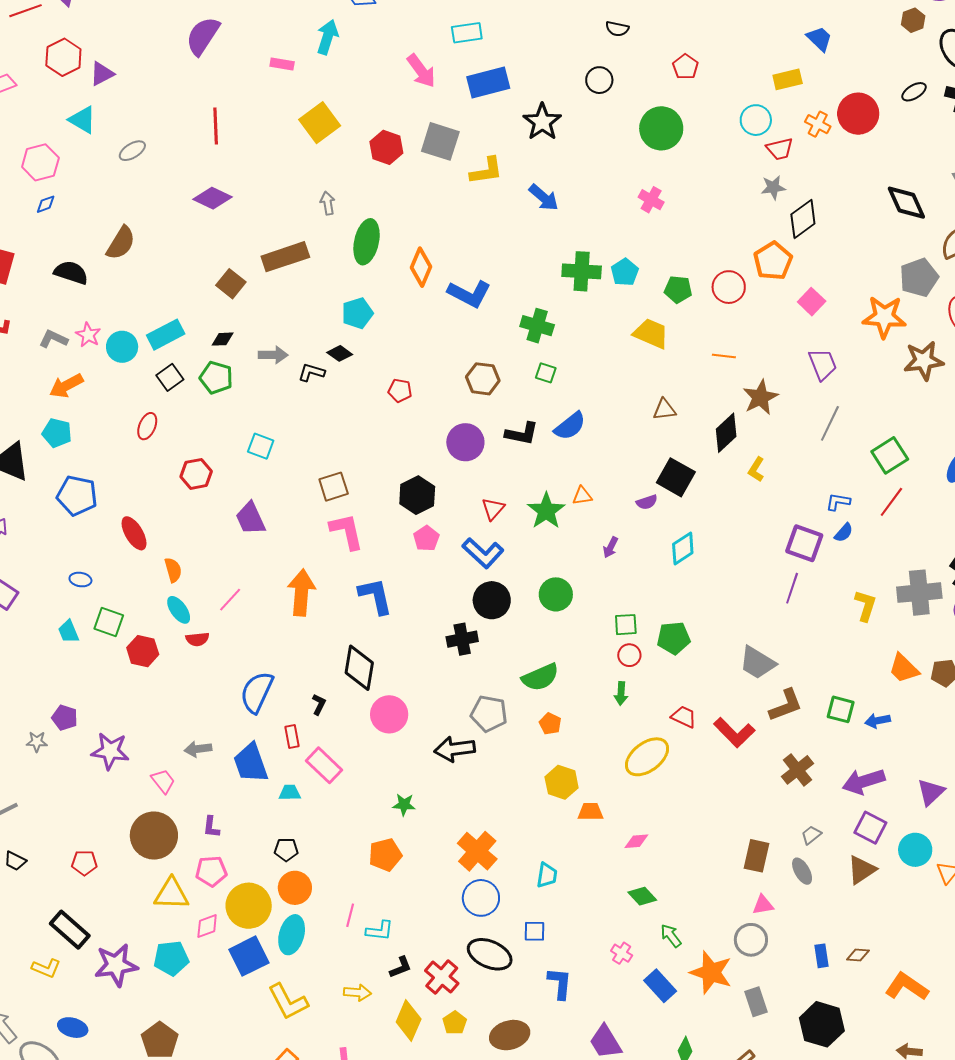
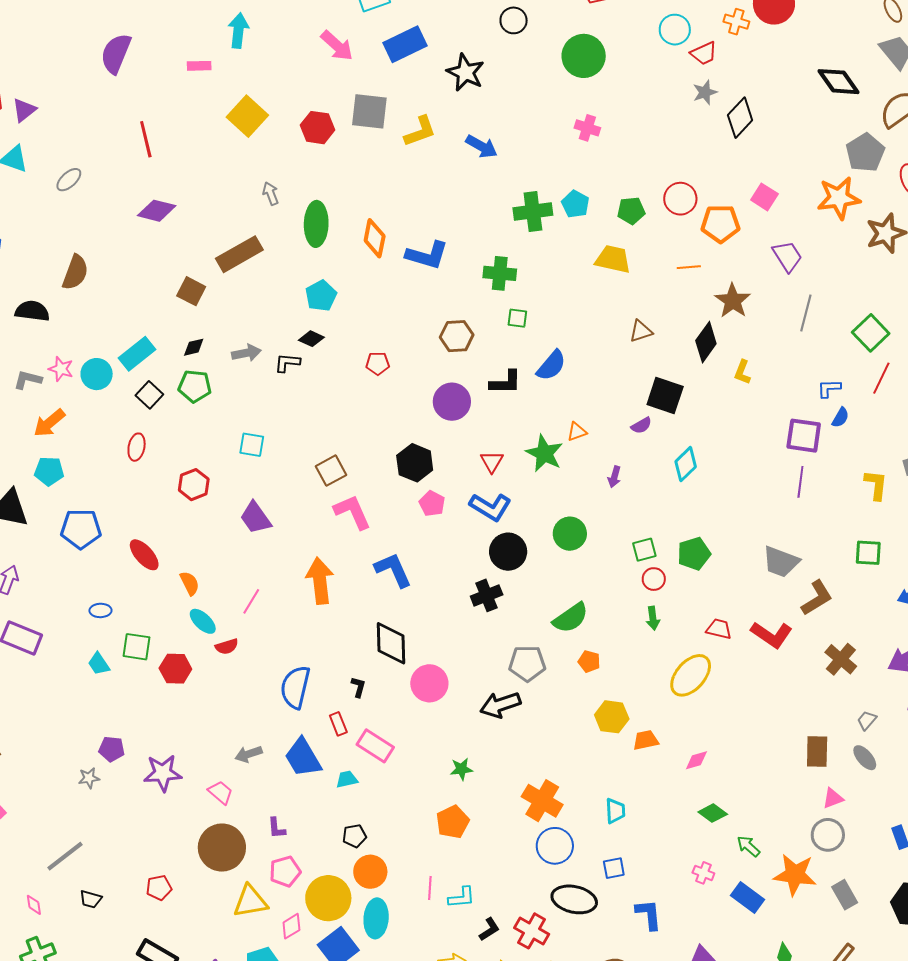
orange pentagon: (773, 261) -> (720, 224), moved, turned -30
green square: (841, 709) -> (868, 553), moved

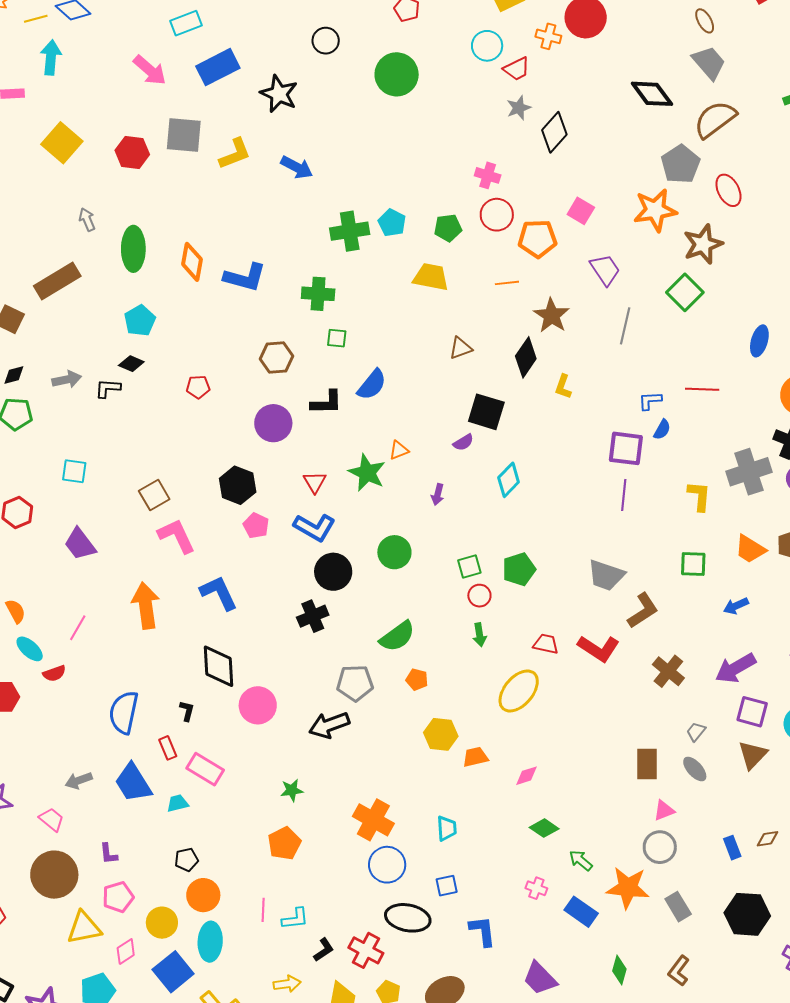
pink cross: (587, 128) -> (488, 175), moved
green square: (871, 333) -> (685, 292), moved
red line: (881, 378) -> (702, 389), turned 68
yellow circle: (328, 898) -> (162, 923), size x0.7

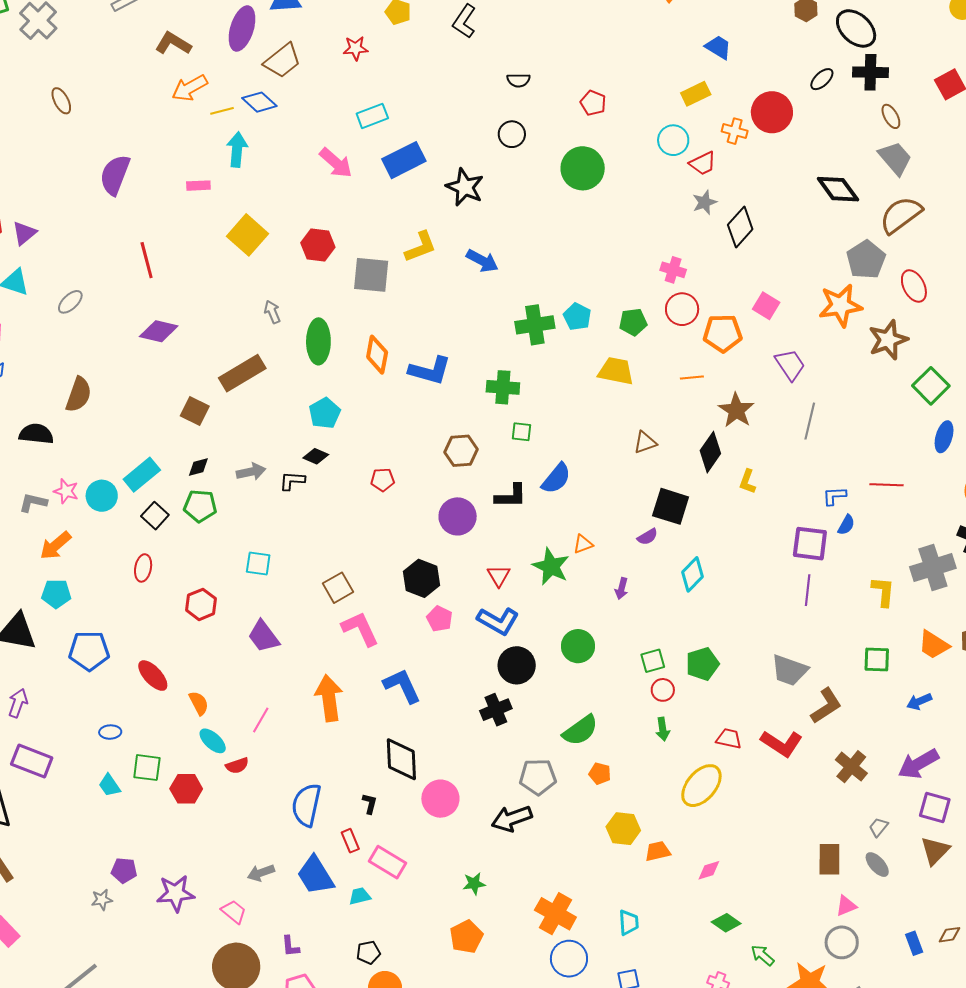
gray square: (184, 135) -> (371, 275), moved
green square: (685, 292) -> (931, 386), moved

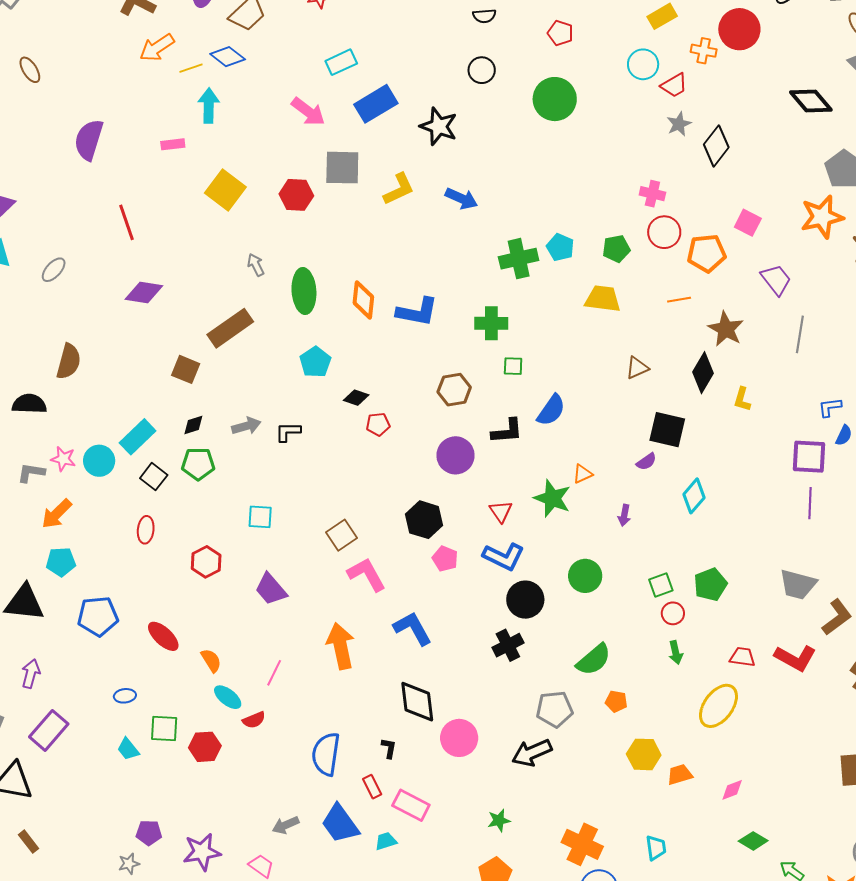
gray square: (371, 275) -> (342, 168), moved
black diamond: (316, 456) -> (356, 398), moved
purple rectangle: (32, 761) -> (49, 730), turned -66

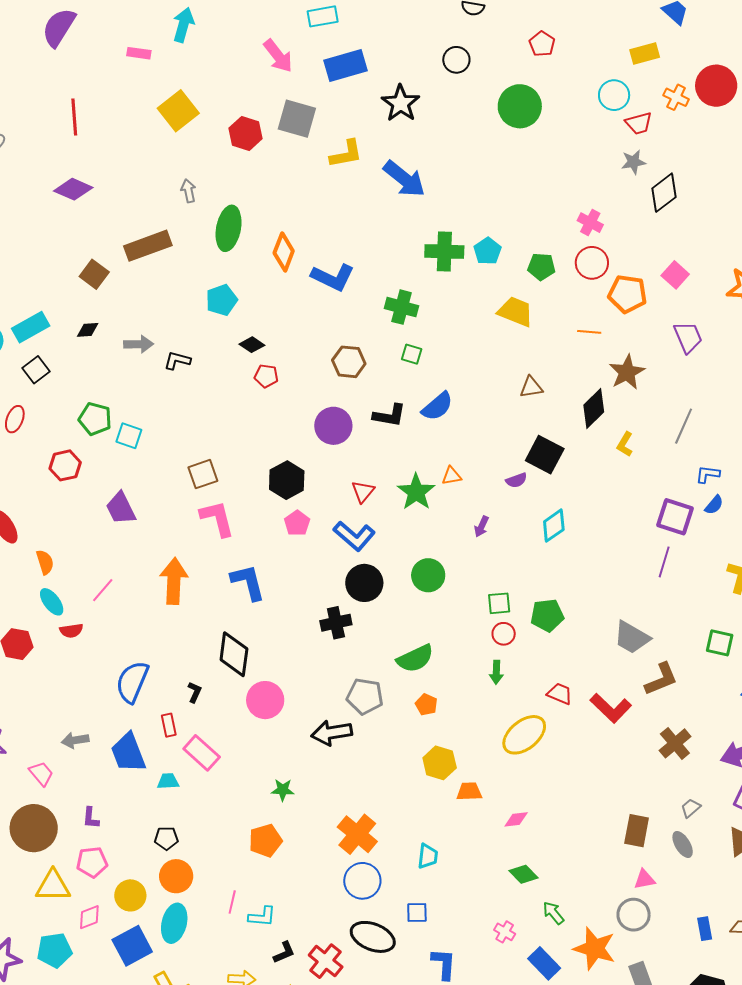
blue arrow: (461, 199) -> (404, 179), size x1.4
gray line: (800, 334) -> (684, 426), moved
green pentagon: (198, 464) -> (95, 419), moved

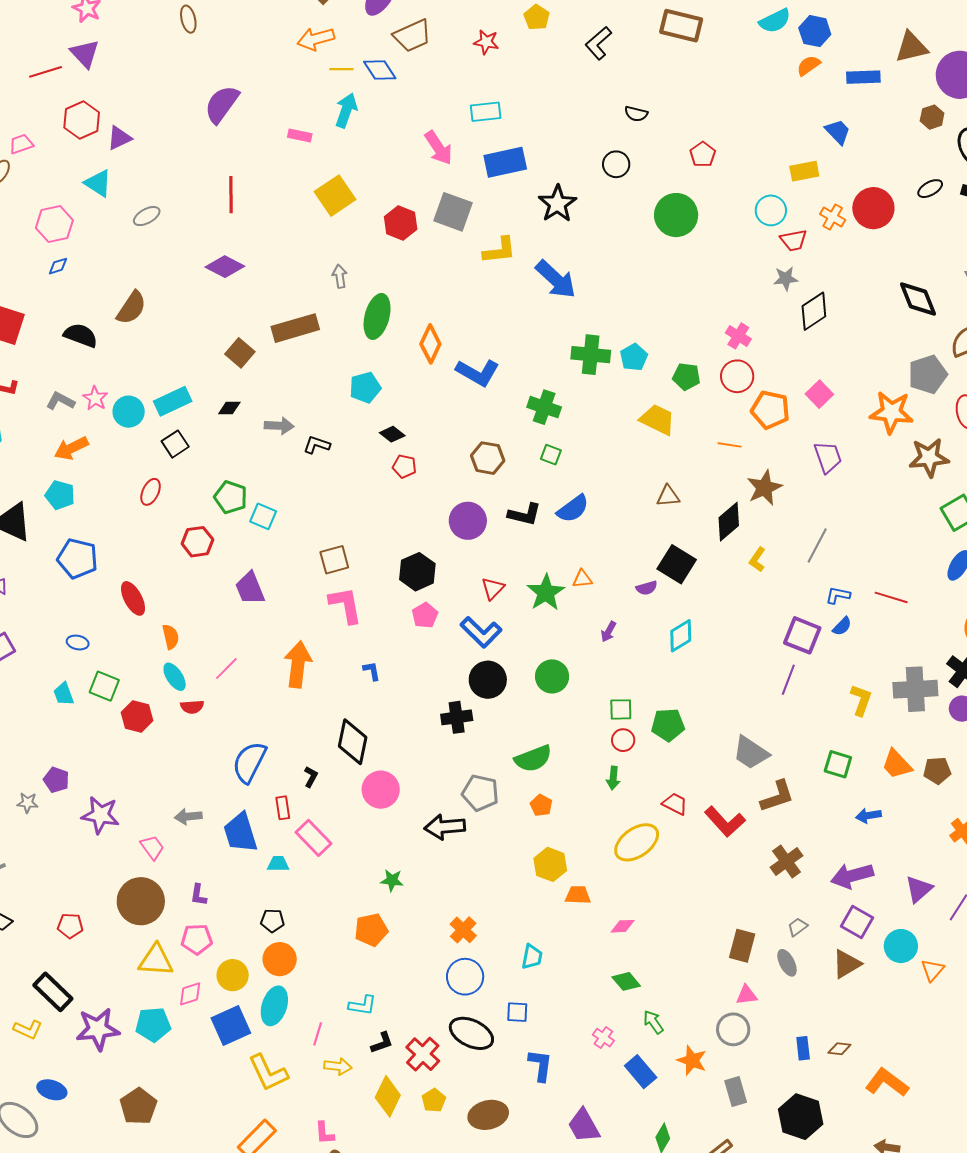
blue L-shape: (248, 582) -> (372, 671), size x0.5
orange cross: (357, 834) -> (463, 930), size x0.7
pink line: (232, 902) -> (318, 1034), moved
orange star: (595, 948) -> (692, 1060), size x0.7

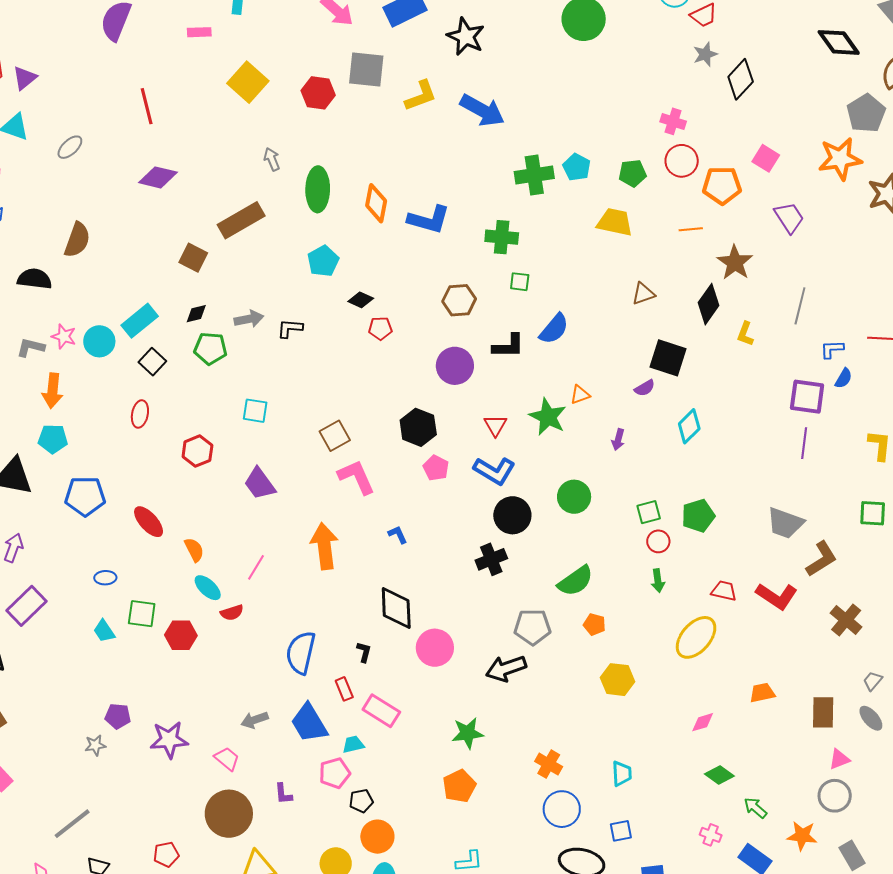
orange arrow: (71, 448) -> (53, 391), turned -44
green pentagon: (231, 497) -> (210, 348), moved
green star: (392, 880) -> (468, 733), size x1.4
orange trapezoid: (578, 895) -> (762, 693), moved
pink pentagon: (197, 939) -> (335, 773), moved

